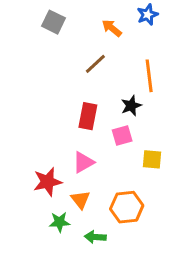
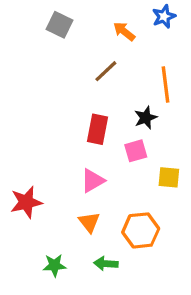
red star: (48, 182) -> (26, 202), moved
green star: (59, 222) -> (54, 265), moved

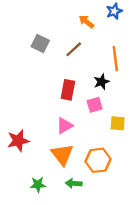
gray square: (59, 25) -> (40, 44), moved
orange triangle: (89, 222) -> (62, 155), size x1.5

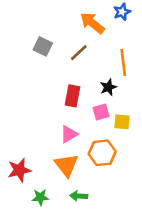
orange arrow: (86, 22) -> (92, 23), size x1.5
yellow square: (118, 123) -> (122, 122), moved
red star: (18, 141) -> (19, 170), moved
orange hexagon: (98, 160) -> (102, 153), moved

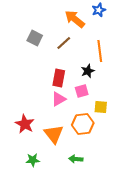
yellow square: (122, 122) -> (101, 107), moved
pink triangle: (69, 134) -> (59, 99), moved
red star: (19, 170) -> (25, 124), moved, turned -30
green arrow: (79, 196) -> (76, 159), moved

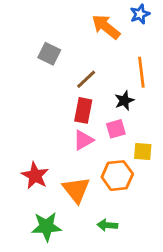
brown line: (64, 43) -> (86, 79), moved
green star: (33, 160) -> (46, 227), size x1.5

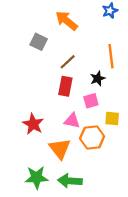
orange arrow: (106, 27) -> (66, 21), moved
pink triangle: (83, 140) -> (72, 121), moved, turned 42
red star: (35, 176) -> (33, 124), moved
green arrow: (107, 225) -> (70, 181), moved, size x1.5

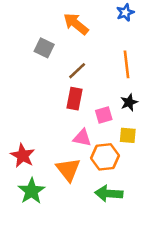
black star: (98, 78) -> (129, 102), moved
red star: (33, 124) -> (23, 156), moved
green star: (36, 177) -> (32, 191), moved, turned -30
green arrow: (70, 181) -> (109, 194), moved

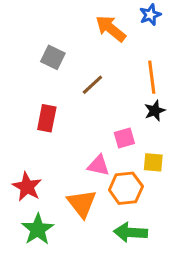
orange arrow: (76, 24) -> (111, 29), moved
red rectangle: (75, 99) -> (47, 118), moved
black star: (129, 102) -> (155, 111), moved

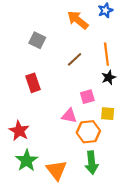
brown line: (92, 85) -> (75, 59), moved
red rectangle: (47, 118) -> (33, 83), turned -30
orange triangle: (82, 203) -> (56, 170), moved
green arrow: (130, 232) -> (92, 163), turned -100

